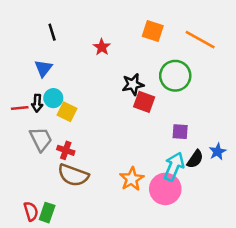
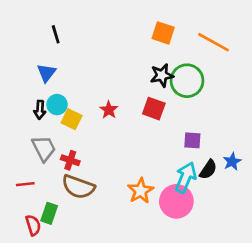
red star: (102, 47) -> (109, 110), moved
black star: (133, 84) -> (162, 75), moved
red line: (20, 108) -> (25, 184), moved
green rectangle: (47, 213) -> (49, 213), moved

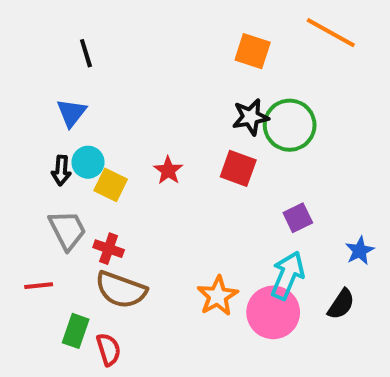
orange line: (214, 42) -> (331, 33), moved
purple square: (192, 140) -> (298, 218), turned -30
black semicircle: (208, 170) -> (341, 304), moved
red semicircle: (33, 225) -> (109, 349), moved

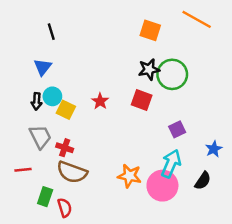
orange star: (218, 296) -> (129, 176), turned -30

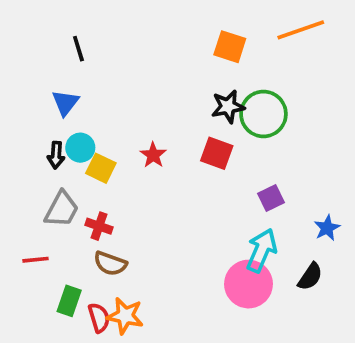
orange line: (197, 19) -> (301, 30), turned -48
gray trapezoid: (40, 137) -> (62, 209), turned 55
brown semicircle: (72, 172) -> (110, 263), size x0.7
orange star: (129, 176) -> (125, 316), moved

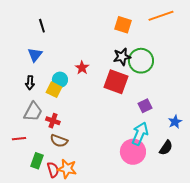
cyan circle: (80, 148) -> (60, 80), moved
red square: (217, 153) -> (116, 82), size x1.4
red star: (153, 155) -> (82, 68), moved

